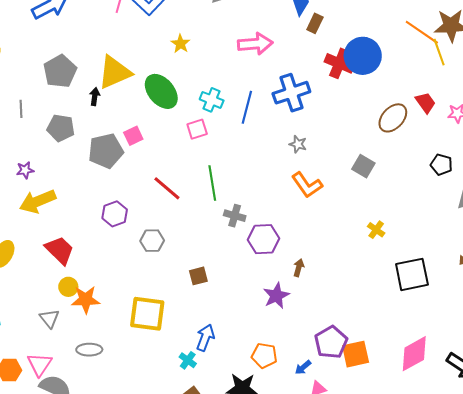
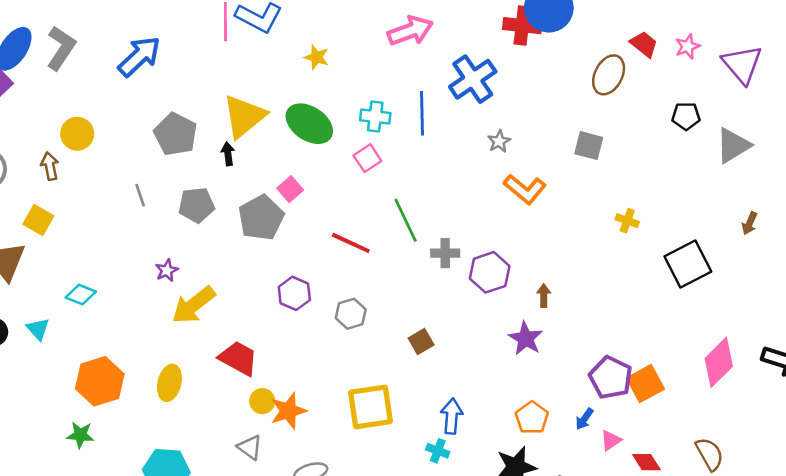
gray star: (298, 144) -> (499, 141), turned -30
orange pentagon: (264, 356) -> (532, 418), turned -30

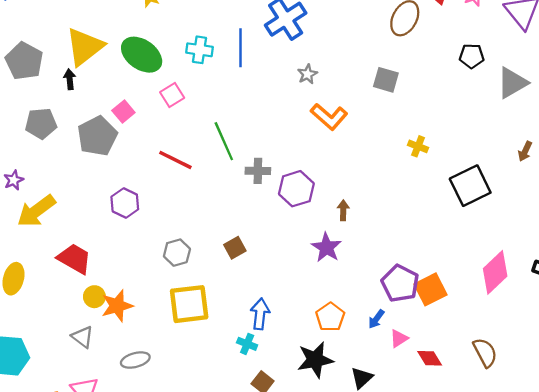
pink square: (367, 158) -> (172, 95), moved
gray hexagon: (351, 314) -> (177, 253), moved

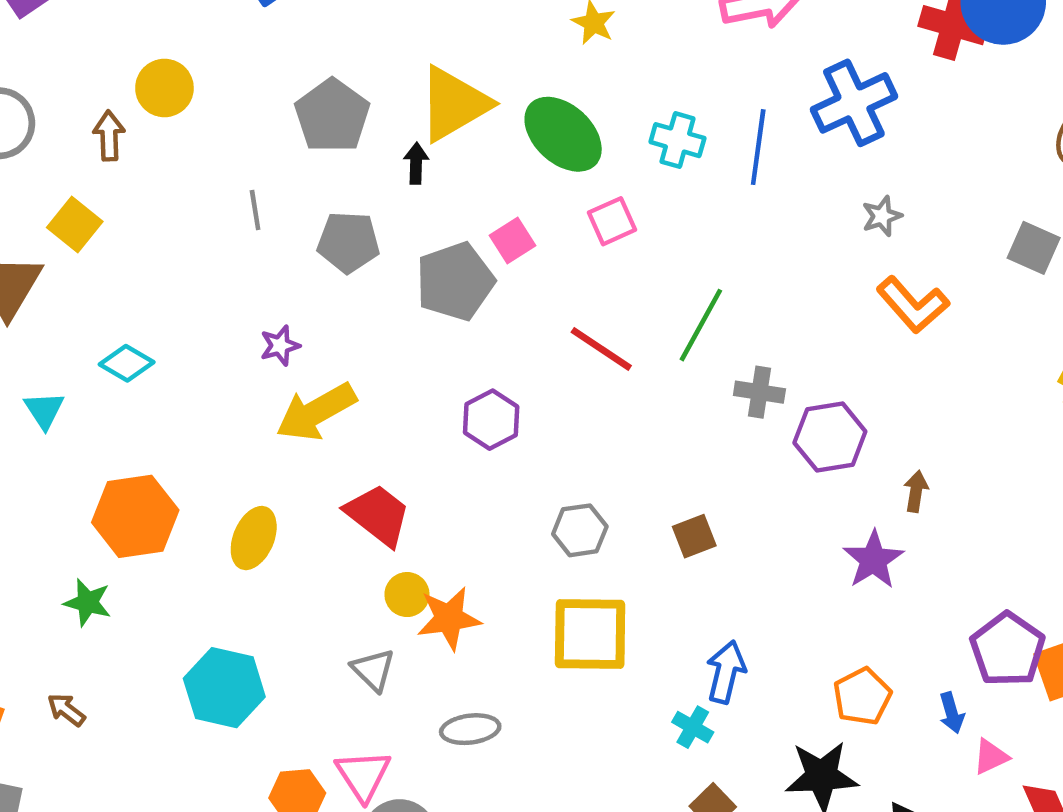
green line: (224, 141) -> (701, 325), turned 45
blue arrow: (376, 319) -> (952, 713), turned -60

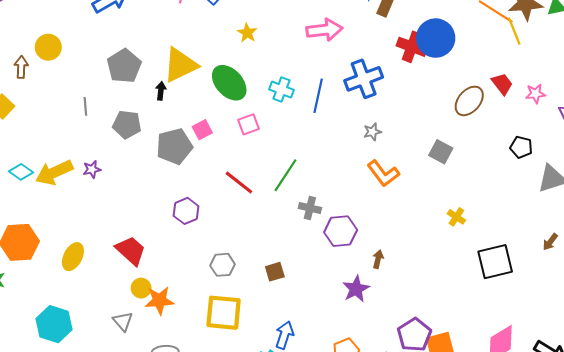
yellow arrow: (316, 412) -> (54, 172), moved

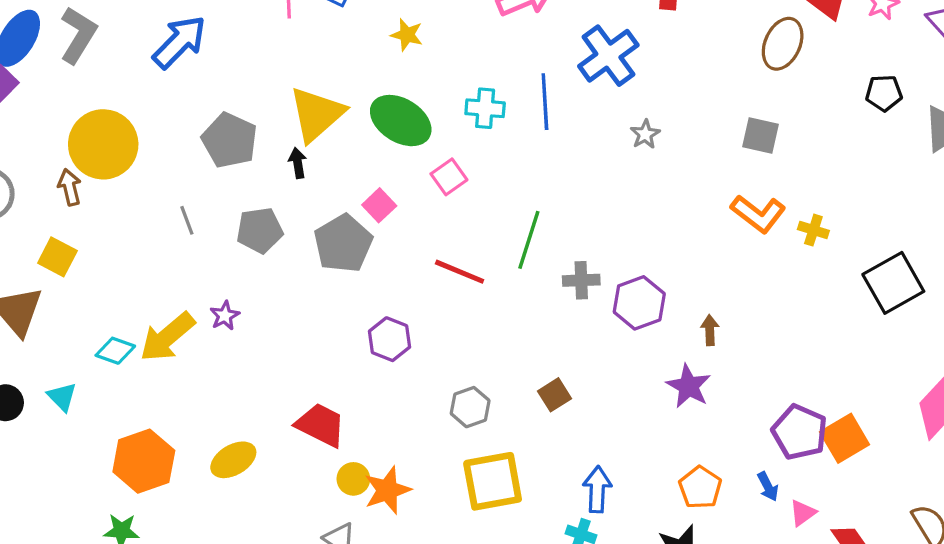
yellow circle: (48, 47) -> (103, 144), size x1.6
orange L-shape: (383, 174) -> (758, 214), moved
yellow ellipse: (73, 257) -> (233, 460), turned 48

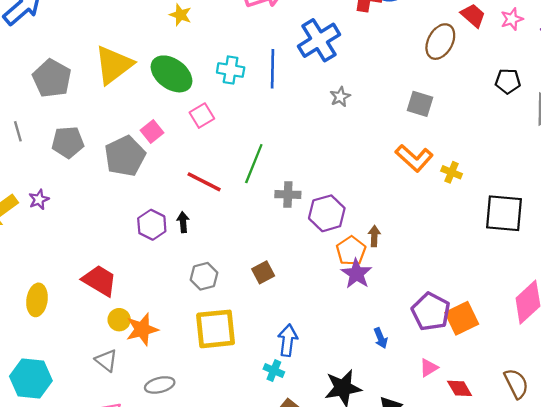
black arrow: (298, 163) -> (183, 222), moved
black square: (893, 283) -> (504, 213), turned 30
yellow ellipse: (233, 460) -> (37, 300), turned -56
blue arrow: (768, 487) -> (381, 338), moved
orange pentagon: (700, 488) -> (351, 251), moved

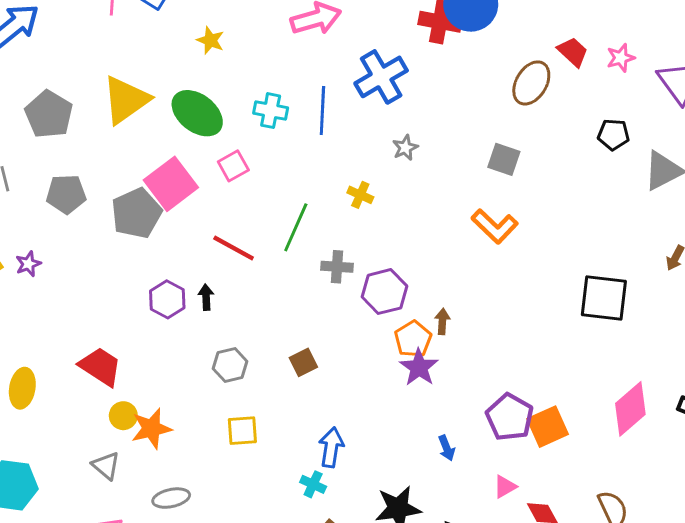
pink square: (152, 132) -> (171, 184), size x1.8
yellow cross: (452, 172) -> (360, 195), moved
yellow square: (216, 329) -> (242, 431), size x0.6

